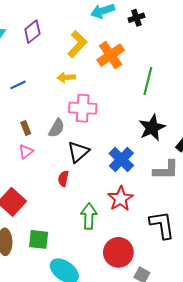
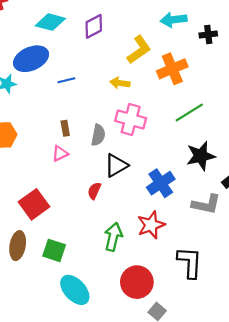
green line: (148, 81) -> (189, 113), moved, turned 32
gray semicircle: (57, 128) -> (98, 135), turned -30

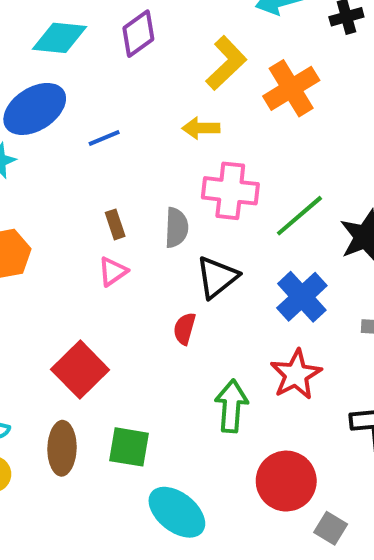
green line: (189, 113) -> (299, 216), moved

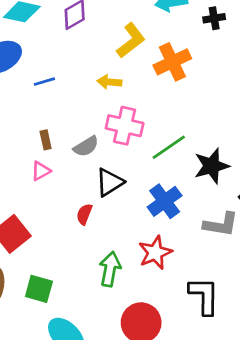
gray semicircle: (176, 228) -> (86, 146), turned 50

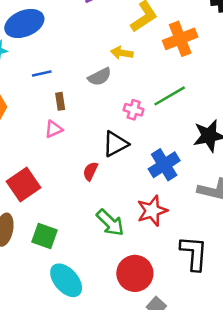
blue line: (44, 82) -> (42, 74), moved
pink cross: (125, 126) -> (134, 110), moved, size x0.6
gray semicircle: (86, 146) -> (100, 77), moved
green line: (169, 147) -> (170, 96), moved
green arrow: (110, 269) -> (110, 223), turned 120

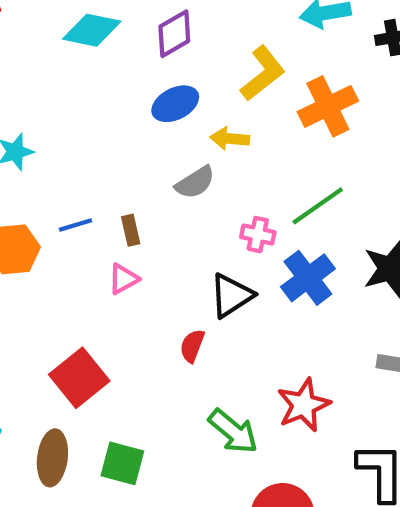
blue ellipse: (24, 23) -> (175, 104), moved, size x0.7
blue line: (42, 74) -> (76, 225), moved
blue cross: (164, 165) -> (308, 278), moved

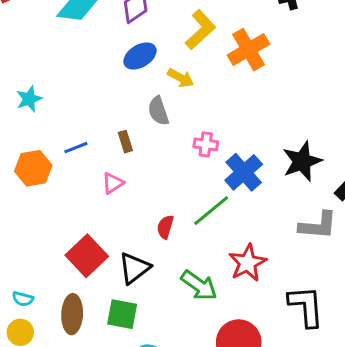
yellow arrow: (230, 139) -> (181, 78), turned -152
gray semicircle: (195, 183) -> (158, 111), turned 108
green line: (318, 206) -> (211, 211), moved
brown rectangle: (131, 230) -> (125, 142), moved
black triangle: (231, 296) -> (134, 268), moved

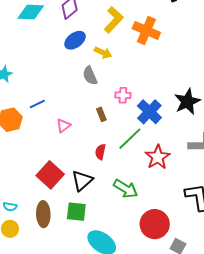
orange cross: (248, 50) -> (146, 30), turned -32
brown rectangle: (125, 142) -> (101, 114), moved
red star: (248, 263) -> (158, 157), moved

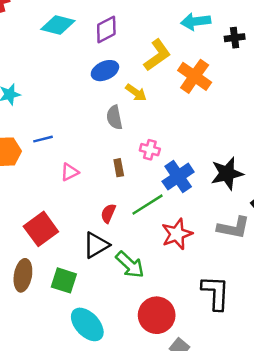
black triangle: (82, 181) -> (96, 245), moved

